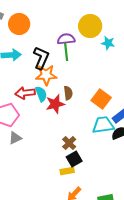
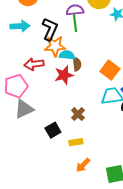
cyan semicircle: (41, 94) -> (67, 55), moved, turned -63
gray triangle: (15, 138) -> (24, 109), size x1.5
black square: (74, 159) -> (53, 130), moved

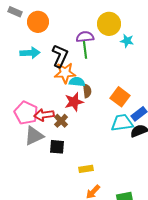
red arrow: (34, 64) -> (44, 115), moved
pink pentagon: (16, 86) -> (26, 113), turned -30
brown cross: (78, 114) -> (61, 121), moved
black square: (53, 130) -> (57, 147), moved, turned 35

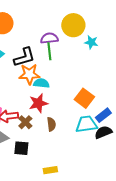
black L-shape: (60, 56) -> (24, 57), turned 50
brown semicircle: (87, 91) -> (51, 124), moved

